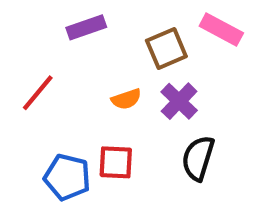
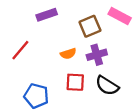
purple cross: (179, 101) -> (97, 55), turned 30
black semicircle: (198, 158) -> (107, 86), turned -75
red square: (116, 162) -> (75, 82), moved

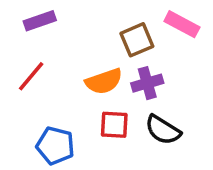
purple rectangle: (47, 15) -> (40, 21), moved
orange semicircle: (68, 54) -> (104, 81), size x1.5

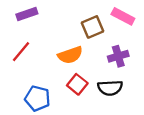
purple cross: (147, 83) -> (118, 56), moved
red square: (114, 125) -> (77, 84), turned 36
black semicircle: (163, 130) -> (110, 88), turned -35

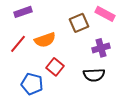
orange semicircle: (70, 55) -> (45, 40), moved
red square: (77, 84) -> (55, 67), moved

